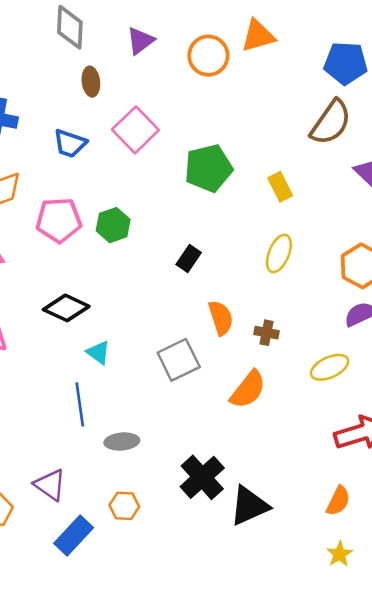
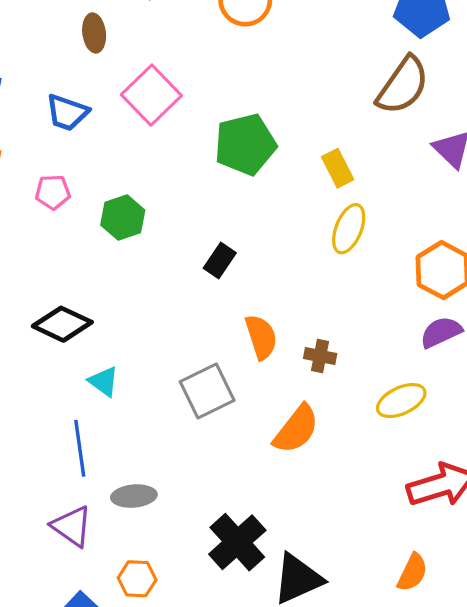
pink pentagon: (59, 220) -> (53, 192), moved, size x0.6
yellow ellipse: (279, 254) -> (349, 229), moved
purple triangle: (50, 485) -> (72, 526), moved

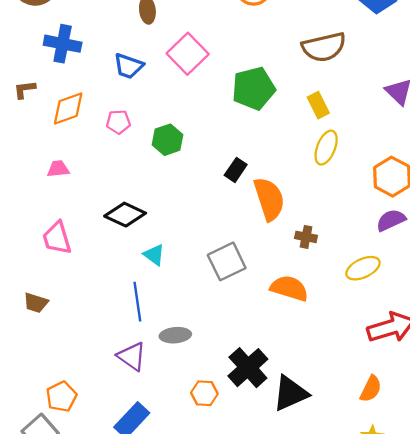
brown semicircle: (403, 85) -> (324, 47), moved, turned 42
orange semicircle: (261, 337) -> (269, 199), moved, size x1.4
orange semicircle: (296, 429) -> (289, 288), turned -111
orange hexagon: (137, 579) -> (204, 393), moved

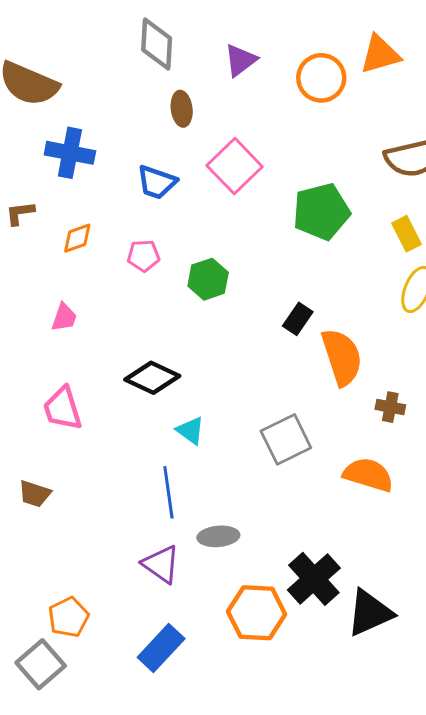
orange diamond: (68, 108) -> (77, 238), size x0.7
pink trapezoid: (58, 169) -> (64, 317), turned 115
orange hexagon: (204, 393) -> (257, 613), size x1.6

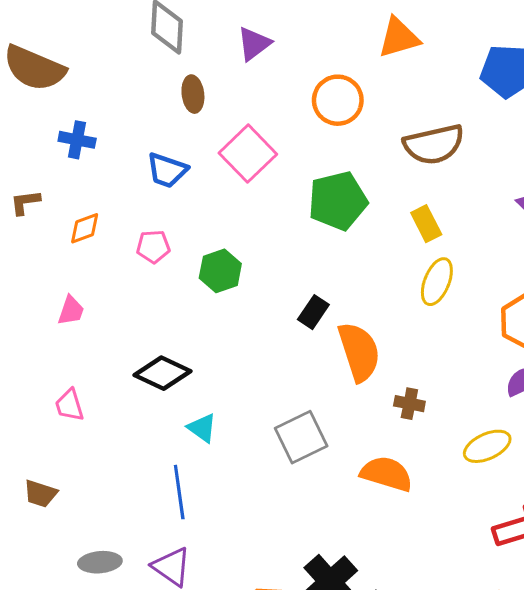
orange circle: (321, 78) -> (338, 100), moved
blue cross: (70, 153) -> (77, 140), size x0.7
pink trapezoid: (63, 409) -> (69, 405), size x0.7
gray ellipse: (218, 536) -> (100, 562), moved

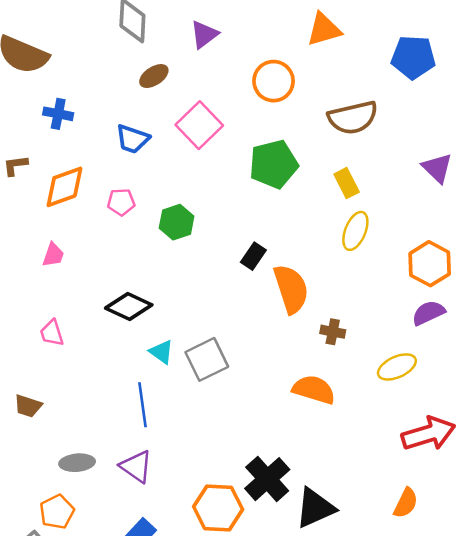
brown ellipse: (193, 94) -> (154, 76), turned 64
orange diamond: (85, 228) -> (64, 187), size x1.6
gray square: (301, 437) -> (207, 359), moved

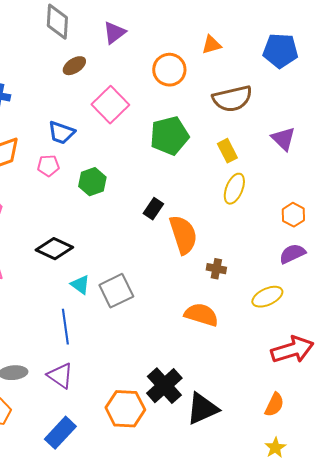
orange triangle: (324, 29) -> (211, 45), moved, size x0.7
blue trapezoid: (132, 139) -> (61, 133), moved
purple triangle: (437, 168) -> (283, 139), moved
orange hexagon: (430, 264) -> (293, 215), size x0.7

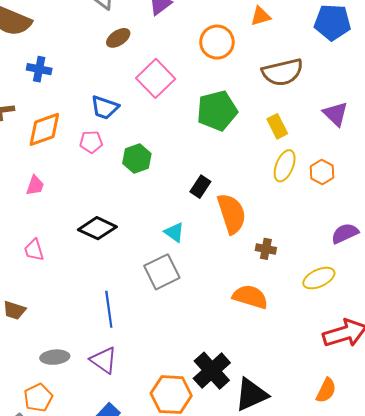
orange hexagon: (293, 215) -> (322, 172), moved
cyan triangle: (80, 285) -> (174, 232), moved

